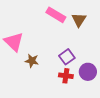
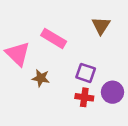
pink rectangle: (56, 15) -> (54, 38), moved
purple square: (67, 57) -> (86, 73), turned -35

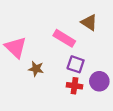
brown triangle: (101, 26) -> (89, 22), turned -30
pink rectangle: (54, 38) -> (64, 38), moved

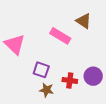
purple square: (76, 64) -> (41, 70), moved
brown star: (36, 69) -> (46, 90), moved

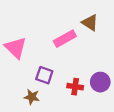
pink rectangle: (60, 36) -> (65, 39), turned -60
brown star: (46, 90) -> (32, 97), moved

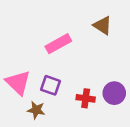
pink rectangle: (65, 39) -> (58, 44), moved
pink triangle: (16, 48) -> (18, 83), moved

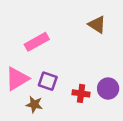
pink rectangle: (58, 44) -> (37, 42), moved
pink triangle: (18, 83) -> (17, 79), turned 45

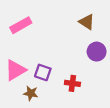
pink rectangle: (37, 42) -> (21, 25), moved
purple circle: (108, 89) -> (97, 52), moved

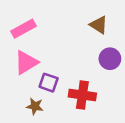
pink triangle: (15, 70) -> (26, 62), moved
red cross: (72, 83) -> (82, 95), size x1.5

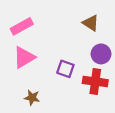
purple square: (49, 83) -> (65, 69), moved
red cross: (82, 95) -> (95, 82), moved

